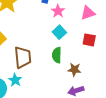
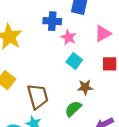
green semicircle: (57, 55) -> (73, 109), moved, turned 56
brown star: (74, 70) -> (85, 87), moved

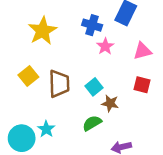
cyan square: (74, 61) -> (94, 87), moved
brown trapezoid: (38, 96) -> (59, 84), moved

